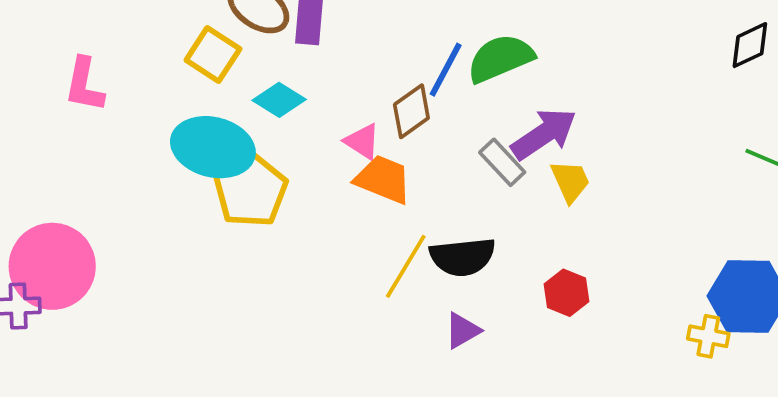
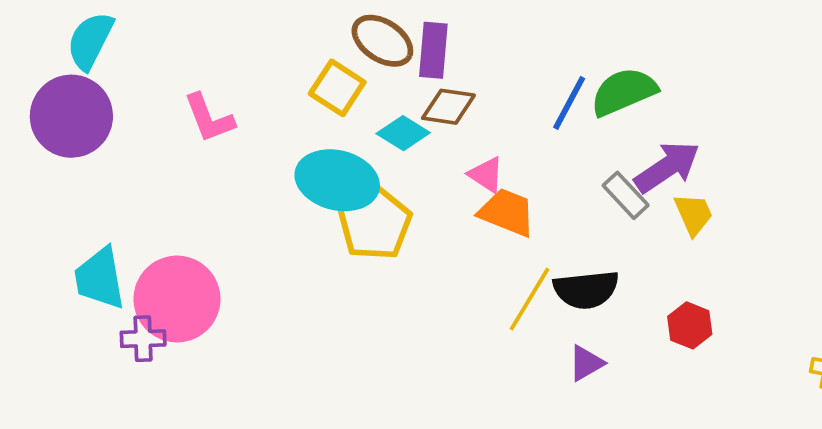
pink L-shape: (84, 85) -> (209, 118), turned -32
brown diamond: (411, 111) -> (448, 107), moved, turned 44

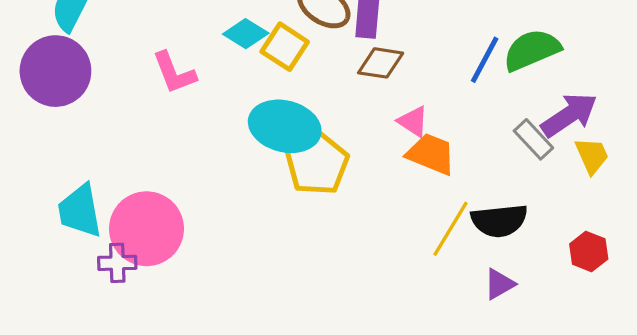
cyan diamond: (403, 133) -> (246, 34), moved

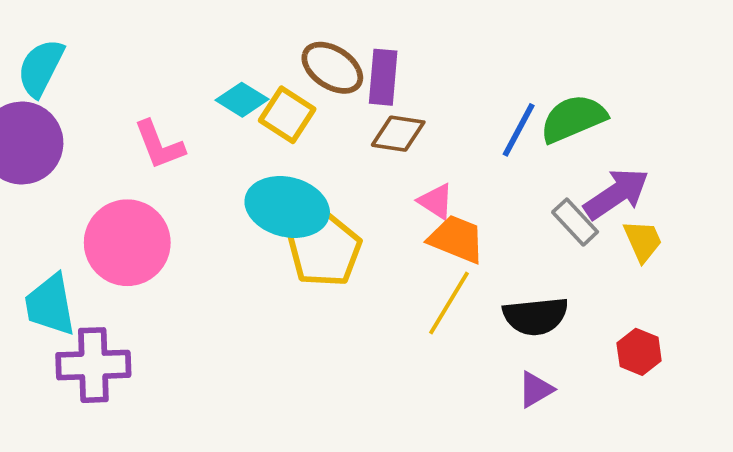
pink circle: (147, 229) -> (127, 243), moved
yellow line: (450, 229) -> (449, 303), moved
purple cross: (117, 263) -> (93, 365), size x1.6

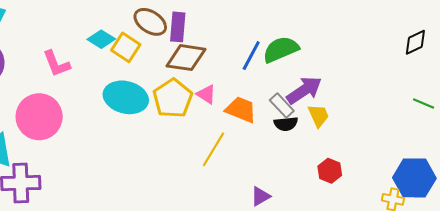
brown diamond: (398, 134) -> (186, 58), size x1.4
orange trapezoid: (457, 239) -> (241, 110), moved
yellow pentagon: (325, 250) -> (173, 98), moved
black semicircle: (536, 316) -> (286, 124), moved, size x0.7
red hexagon: (639, 352) -> (330, 171), moved

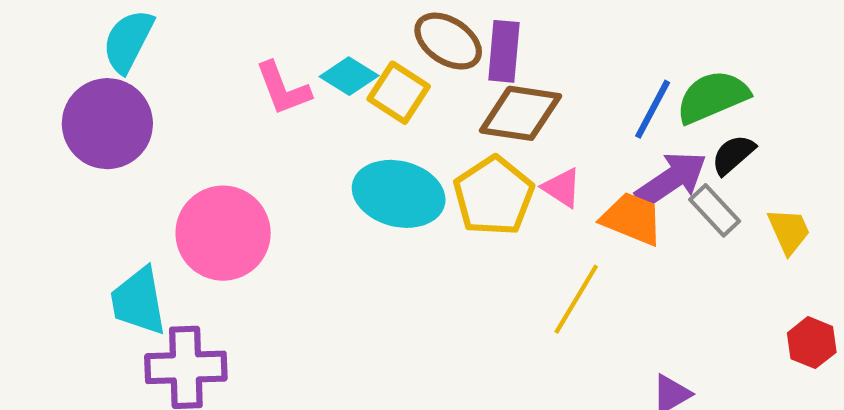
pink L-shape: (56, 64) -> (283, 89), moved
purple arrow: (304, 90) -> (671, 179), moved
black semicircle: (286, 124) -> (733, 155), moved, turned 145

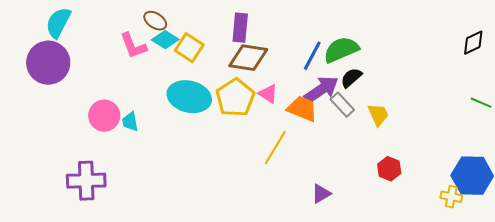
brown ellipse: (448, 41) -> (155, 21), moved, size x0.7
pink circle: (223, 233) -> (104, 116), size x0.7
cyan trapezoid: (138, 301) -> (130, 122), moved, size x0.6

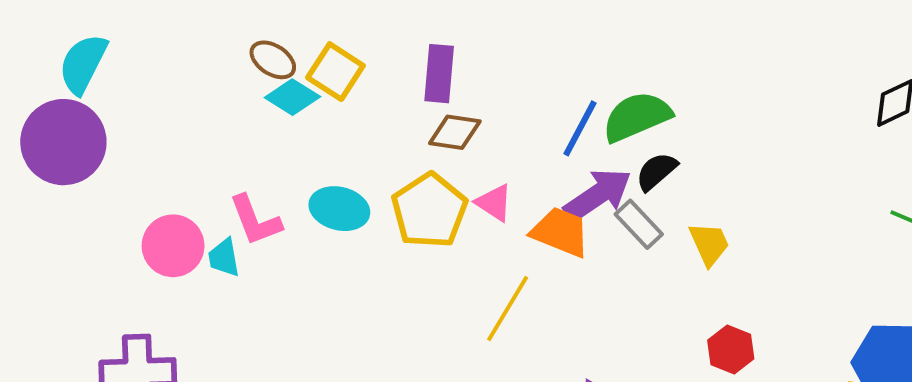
pink L-shape: (133, 46) -> (255, 220), moved
yellow square: (189, 48) -> (335, 72), moved
brown diamond: (248, 58) -> (455, 132), size x0.7
cyan ellipse: (189, 97) -> (339, 209), size x0.7

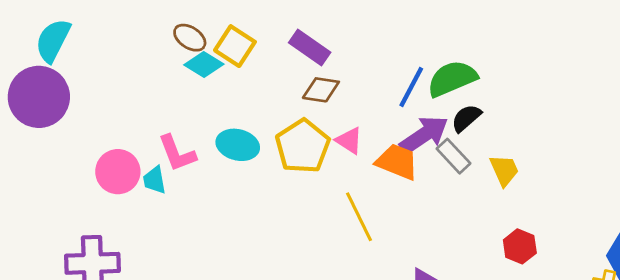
purple rectangle: (439, 74) -> (310, 48), turned -60
yellow line: (508, 308) -> (359, 217), turned -57

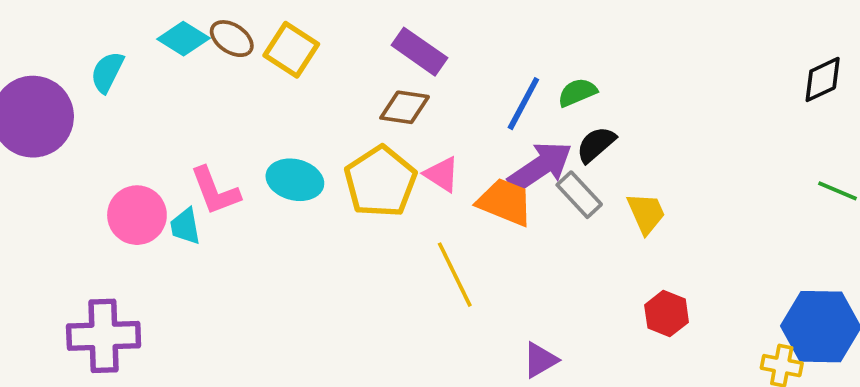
cyan semicircle: (53, 40) -> (107, 72), moved, size x0.7
purple rectangle: (310, 48) -> (419, 52), moved
cyan diamond: (204, 64) -> (183, 39), moved
green semicircle: (452, 79) -> (577, 92), size x0.6

